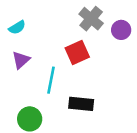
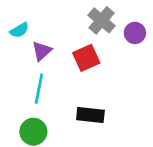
purple triangle: (21, 60) -> (42, 51), moved
cyan line: (51, 80) -> (39, 89), moved

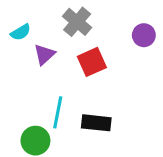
gray cross: (102, 20) -> (77, 22), moved
cyan line: (39, 89) -> (58, 112), moved

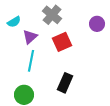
cyan line: (58, 112) -> (31, 61), moved
black rectangle: (96, 123) -> (65, 83), turned -72

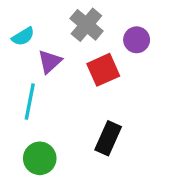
purple circle: (97, 24) -> (137, 40), moved
cyan line: (31, 61) -> (30, 102), moved

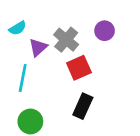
gray cross: (86, 25) -> (66, 40), moved
red square: (103, 70) -> (79, 68), moved

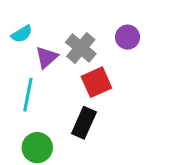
black rectangle: (83, 106) -> (84, 123), moved

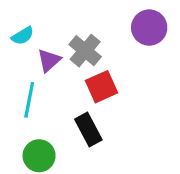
purple circle: (128, 37) -> (149, 28), moved, size x1.4
black rectangle: (84, 123) -> (88, 129), turned -52

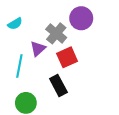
purple circle: (149, 28) -> (81, 18), moved
purple triangle: (49, 60) -> (38, 49), moved

